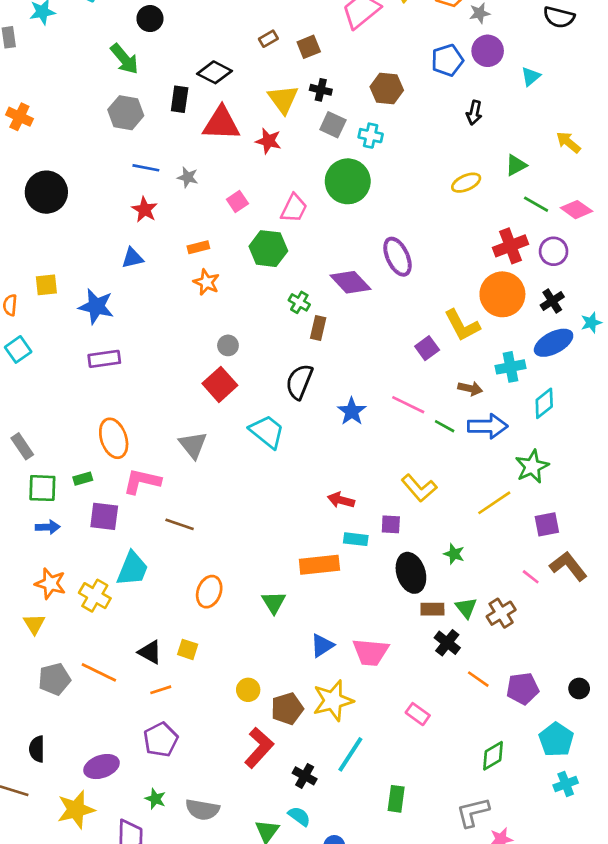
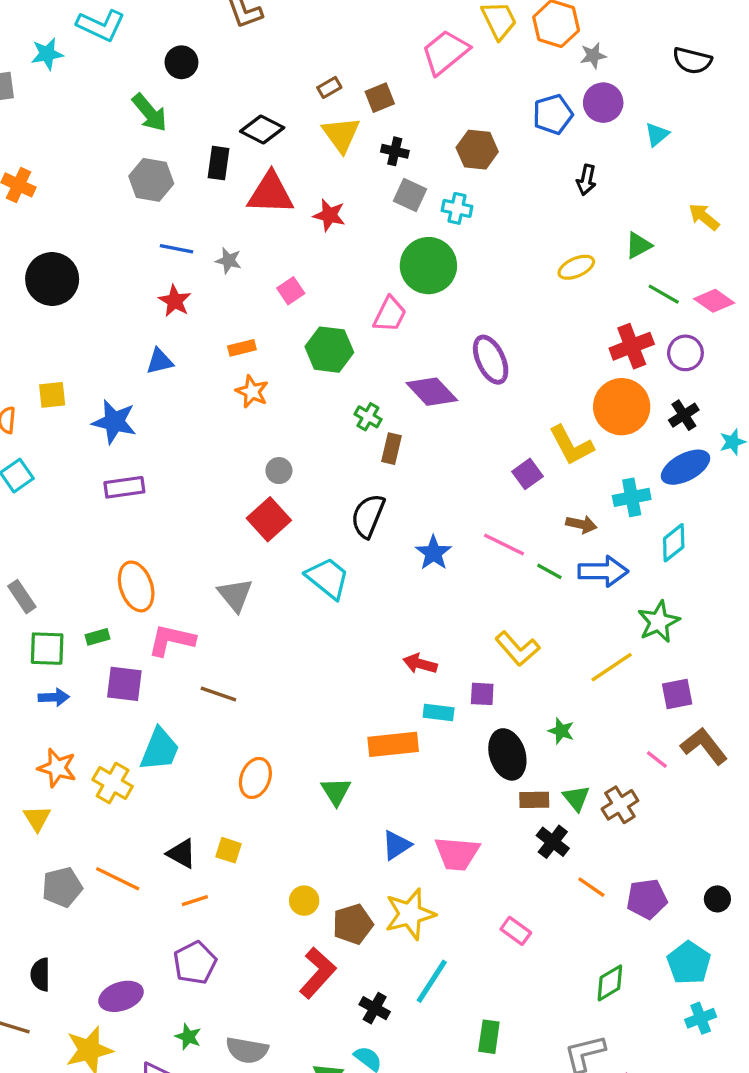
yellow triangle: (283, 99) -> (341, 135), moved
pink trapezoid: (294, 208) -> (390, 314), moved

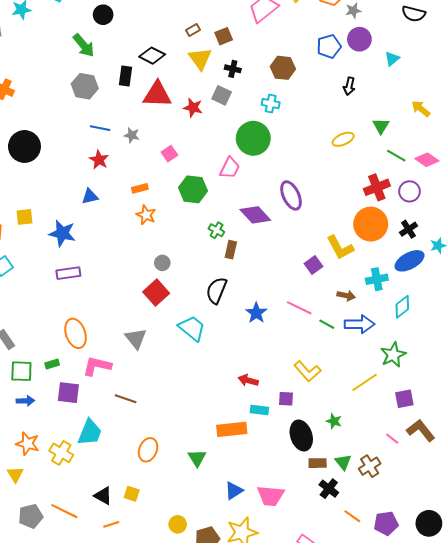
gray square: (410, 195) -> (222, 95), moved
green triangle: (638, 245) -> (381, 126), turned -30
black circle: (717, 899) -> (429, 523), size x1.6

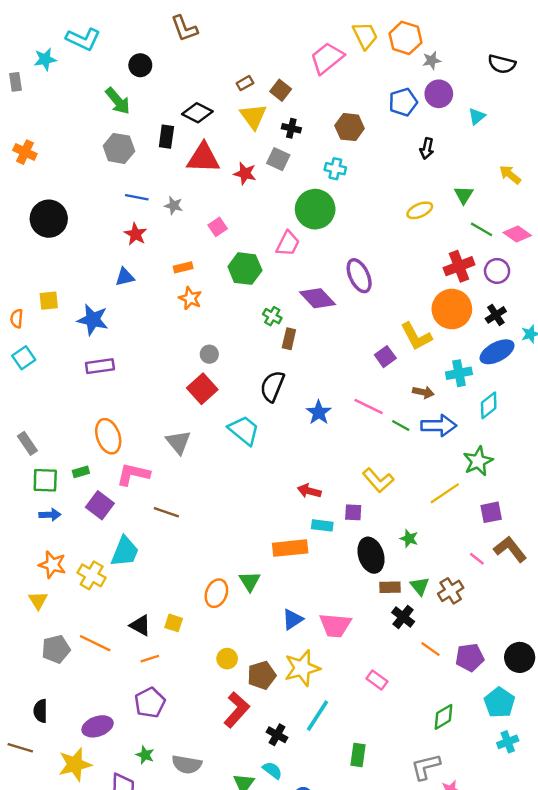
brown square: (224, 36) -> (281, 90), turned -30
purple square: (68, 393) -> (100, 505), turned 30
orange ellipse: (148, 450) -> (216, 593), moved

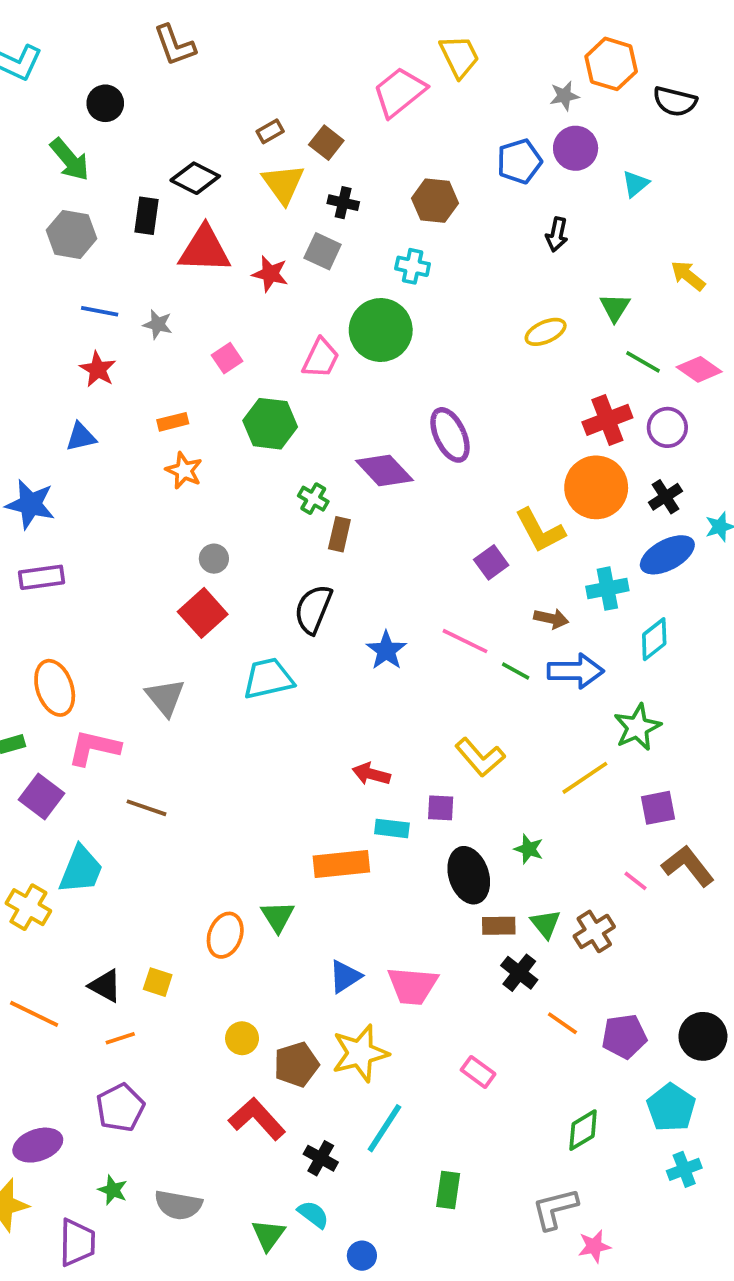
orange hexagon: (405, 38) -> (611, 64), moved
pink trapezoid: (288, 244) -> (321, 358), moved
cyan trapezoid: (244, 430) -> (268, 678), turned -52
red L-shape: (237, 710) -> (257, 1119), turned -84

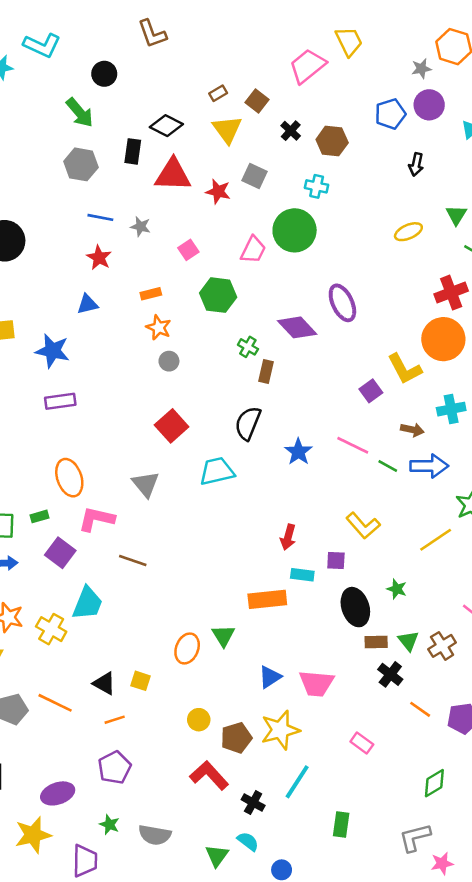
black cross: (343, 203) -> (291, 131), moved, turned 30
gray circle: (214, 559) -> (169, 361), moved
red arrow: (371, 774) -> (288, 537), turned -90

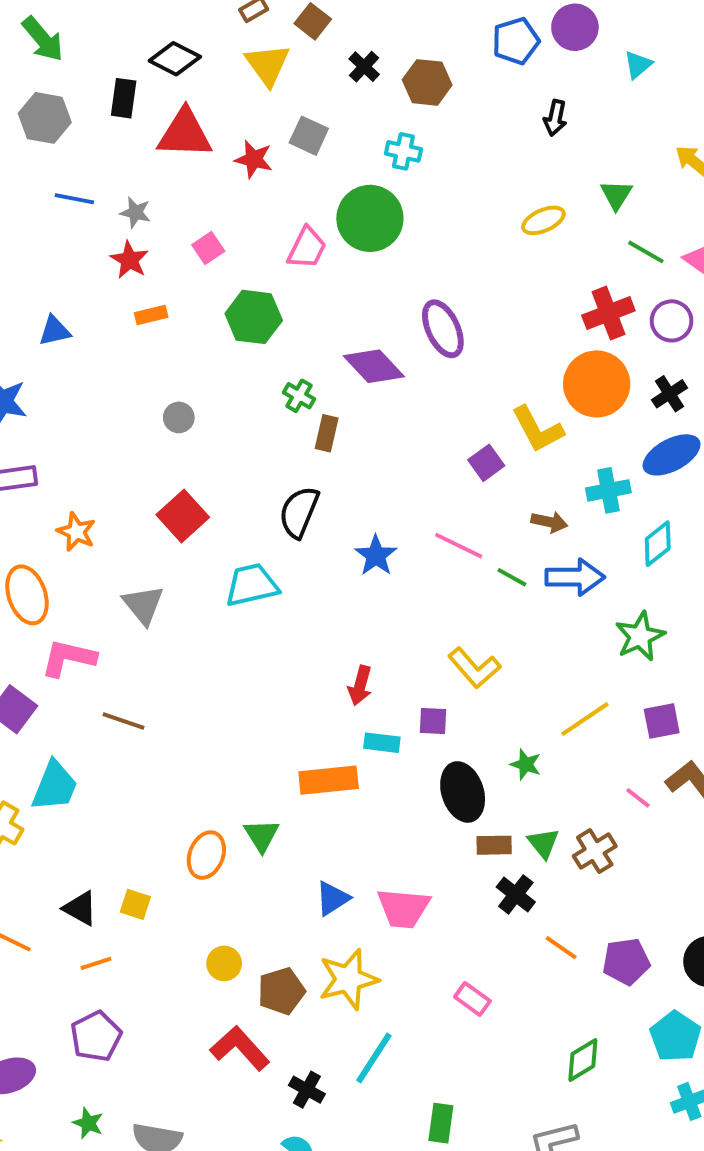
red star: (99, 258) -> (129, 260), moved
orange star: (159, 327) -> (76, 532), moved
yellow line: (436, 540) -> (585, 719), moved

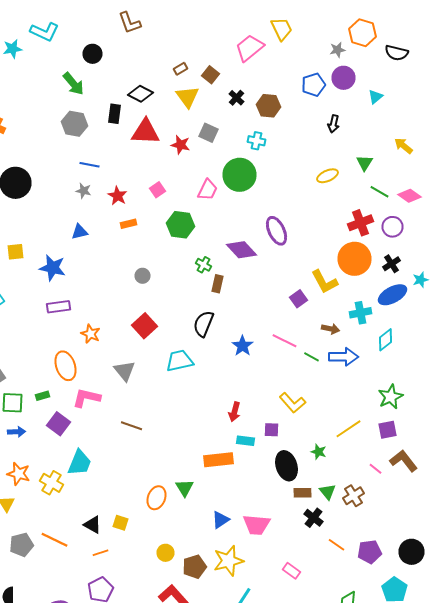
gray star: (135, 213) -> (84, 191), moved
green star: (640, 636) -> (390, 397), moved
brown line: (124, 721) -> (132, 426), moved

